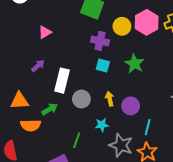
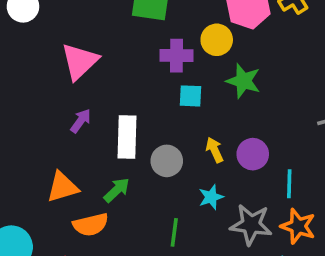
yellow circle: (122, 26) -> (217, 40), moved
pink triangle: (45, 32) -> (80, 61), size x1.6

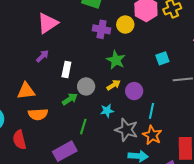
green star: (243, 81) -> (116, 60), moved
cyan square: (190, 96) -> (162, 58), moved, turned -32
white rectangle: (127, 137) -> (66, 69), size x0.7
yellow arrow: (215, 150) -> (113, 85), turned 72
green arrow: (117, 190) -> (70, 99), moved

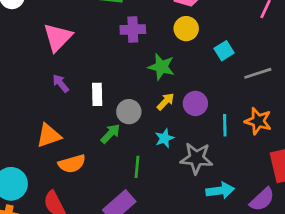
yellow circle: (125, 25) -> (186, 29), moved
purple arrow: (42, 56) -> (61, 83), turned -72
orange star: (152, 135) -> (258, 121), moved

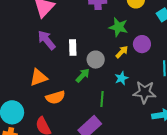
purple arrow: (61, 83) -> (47, 40), size x1.5
purple circle: (195, 103) -> (142, 44), moved

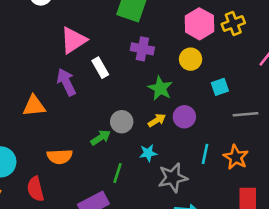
white rectangle: (73, 47) -> (100, 68), moved, turned -42
orange triangle: (39, 77) -> (34, 106), moved
gray star: (145, 92) -> (173, 178), turned -30

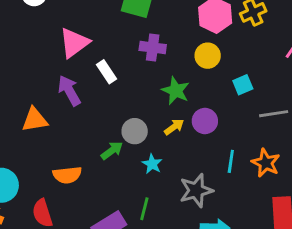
cyan star: (148, 153) -> (152, 164), moved, turned -30
green line: (117, 173) -> (144, 209), moved

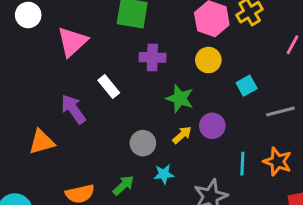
pink triangle: (74, 43) -> (72, 42), moved
green arrow: (112, 151) -> (123, 185), moved
cyan star: (152, 164) -> (164, 174), turned -30

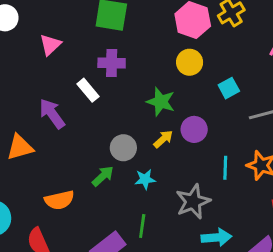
pink triangle: (72, 42) -> (50, 45), size x0.7
purple cross: (152, 57) -> (112, 63), moved
green arrow: (123, 185) -> (103, 176), moved

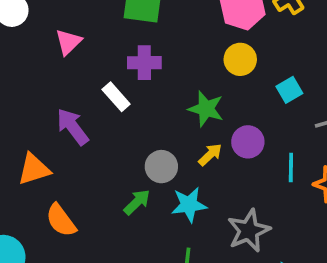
cyan line: (225, 168) -> (291, 167), moved
cyan star: (145, 179) -> (189, 205), size x1.4
orange semicircle: (59, 200) -> (61, 220), moved, turned 68

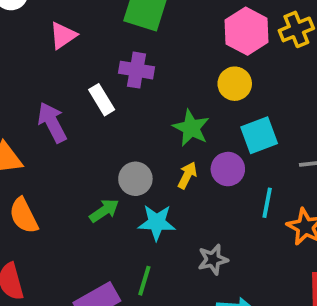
cyan square: (289, 90) -> (259, 135), moved, size x1.4
yellow arrow: (210, 155) -> (187, 175), turned -30
gray star: (249, 231) -> (213, 259), size x0.7

